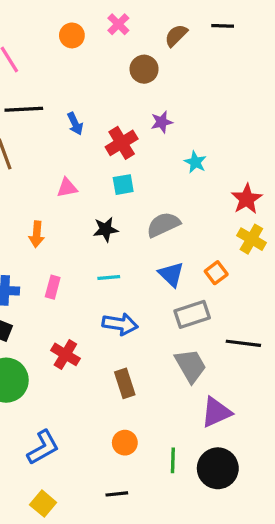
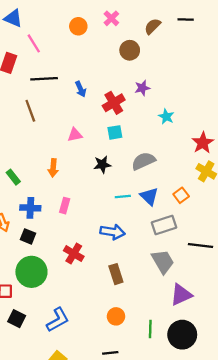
cyan line: (109, 278) -> (123, 196), moved

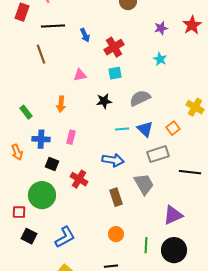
purple star: (142, 88) -> (161, 28), moved
red star: (203, 143) -> (192, 25), moved
black square: (28, 236) -> (52, 164), moved
gray trapezoid: (163, 262) -> (144, 184), moved

